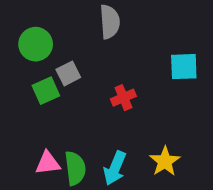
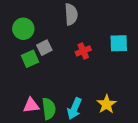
red cross: (123, 98) -> (83, 51), moved

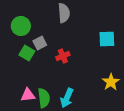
red cross: (83, 51) -> (63, 56), moved
green square: (30, 59) -> (27, 53), turned -35
yellow star: (107, 104) -> (111, 82), moved

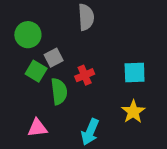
cyan square: (107, 39) -> (135, 72), moved
yellow star: (111, 82) -> (133, 112), moved
green semicircle: (44, 98) -> (59, 91), moved

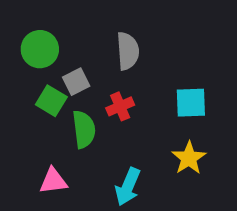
gray semicircle: (86, 17) -> (128, 51), moved

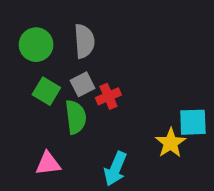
gray semicircle: (128, 51) -> (84, 41), moved
gray square: (76, 82) -> (83, 84), moved
cyan square: (191, 103) -> (193, 122), moved

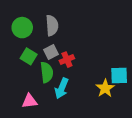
cyan arrow: (115, 169) -> (62, 88), moved

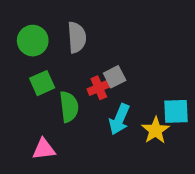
gray square: (51, 52) -> (115, 77), moved
green square: (29, 56) -> (42, 83), turned 35
cyan arrow: (62, 88) -> (119, 119), moved

